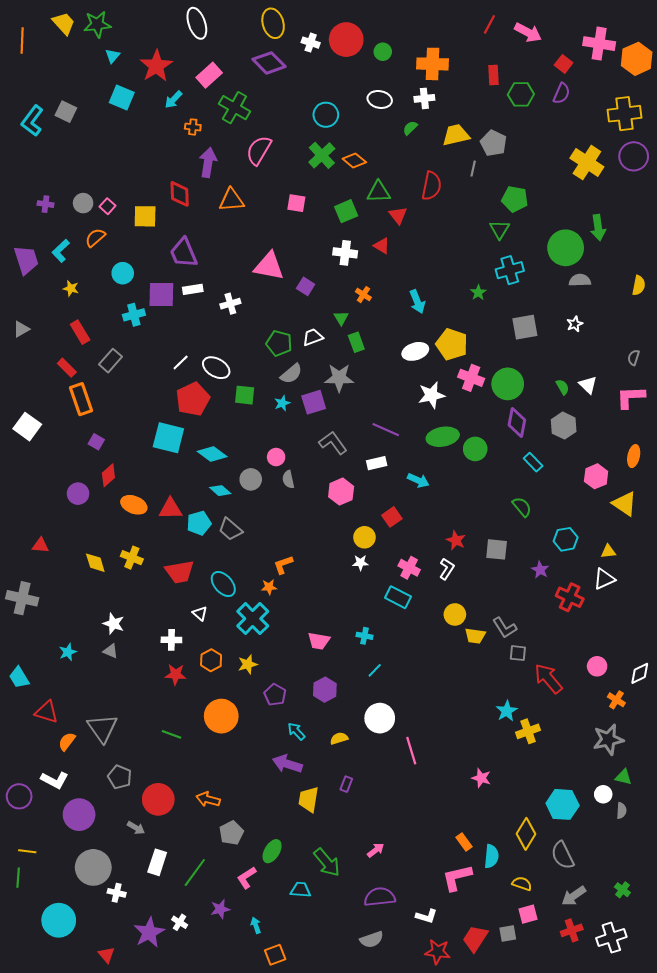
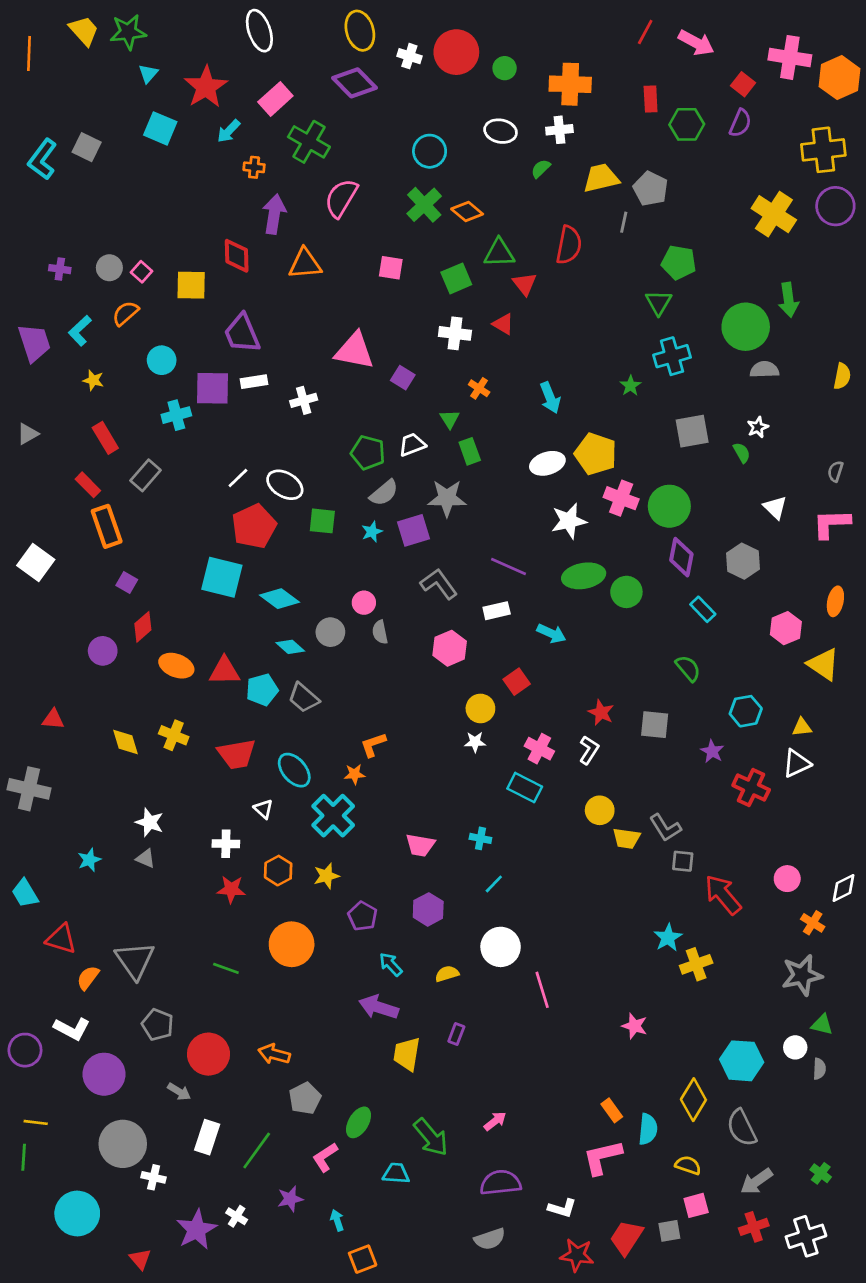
green semicircle: (563, 387) -> (742, 453), moved

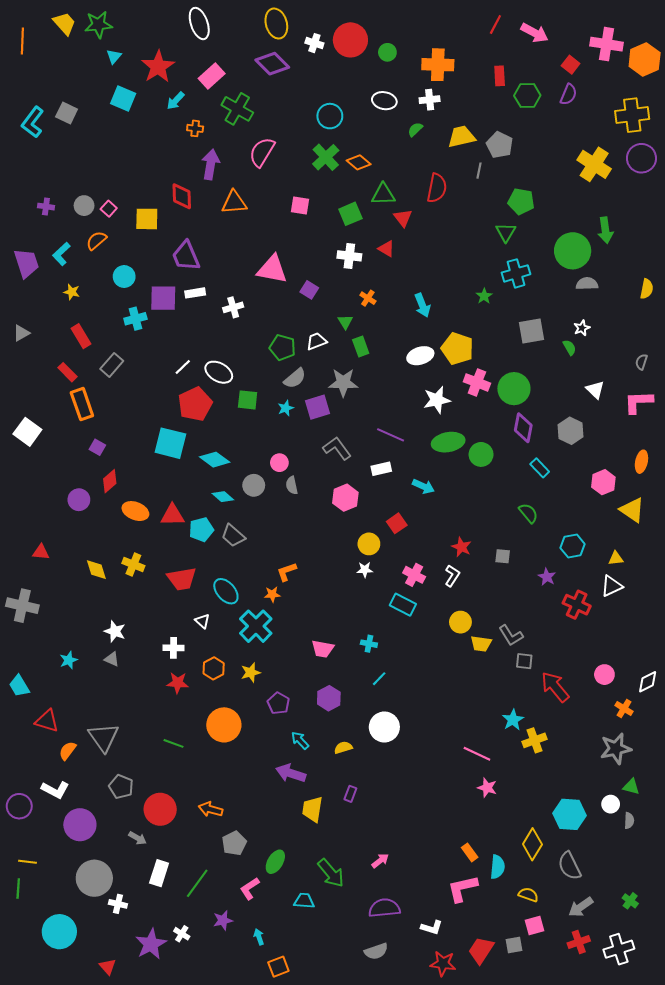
gray square: (655, 725) -> (503, 556), size x0.7
pink line: (542, 990) -> (477, 754), moved, turned -48

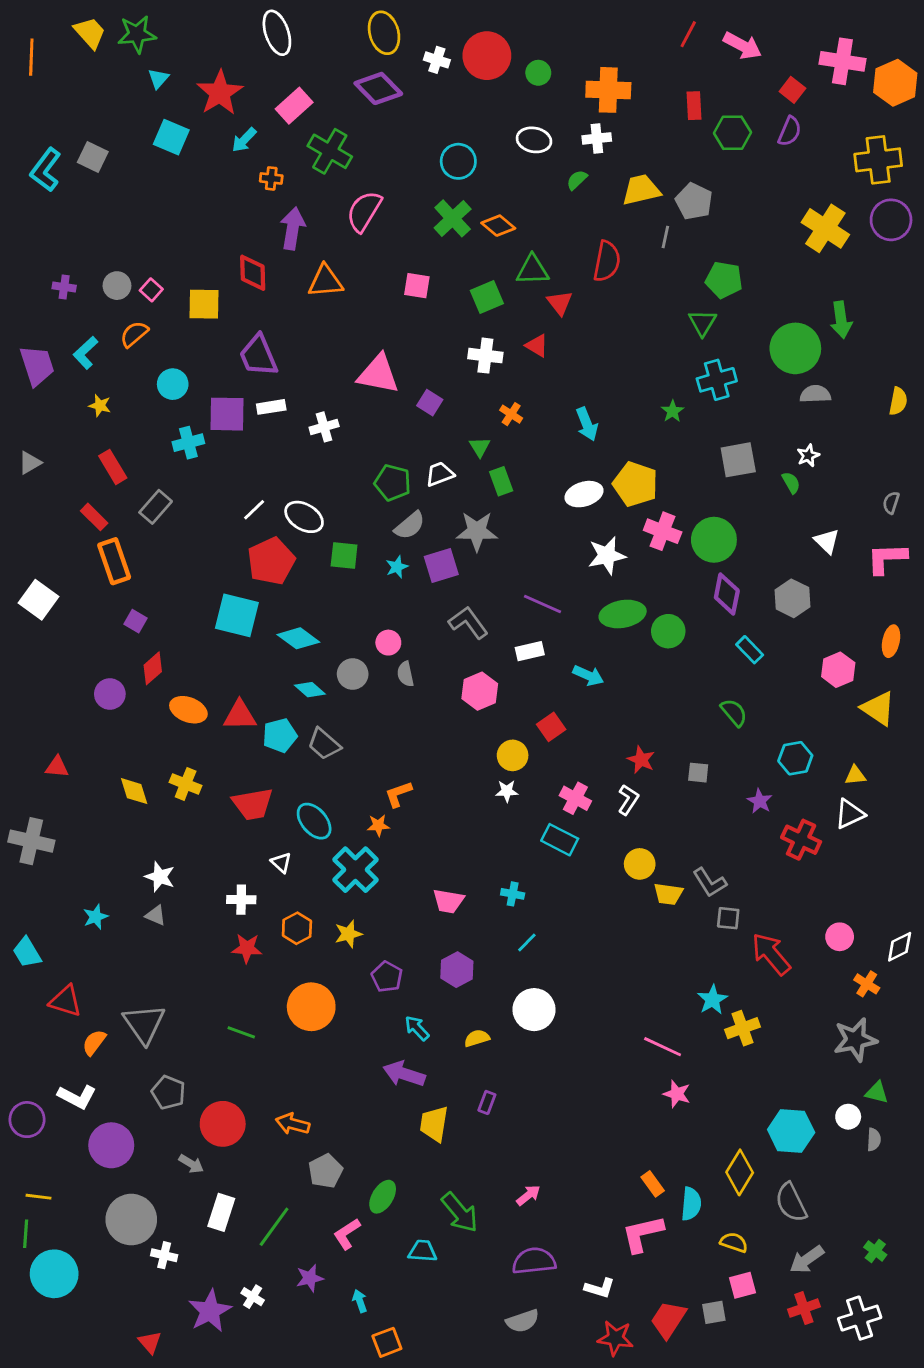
cyan circle: (59, 932) -> (54, 1274), moved

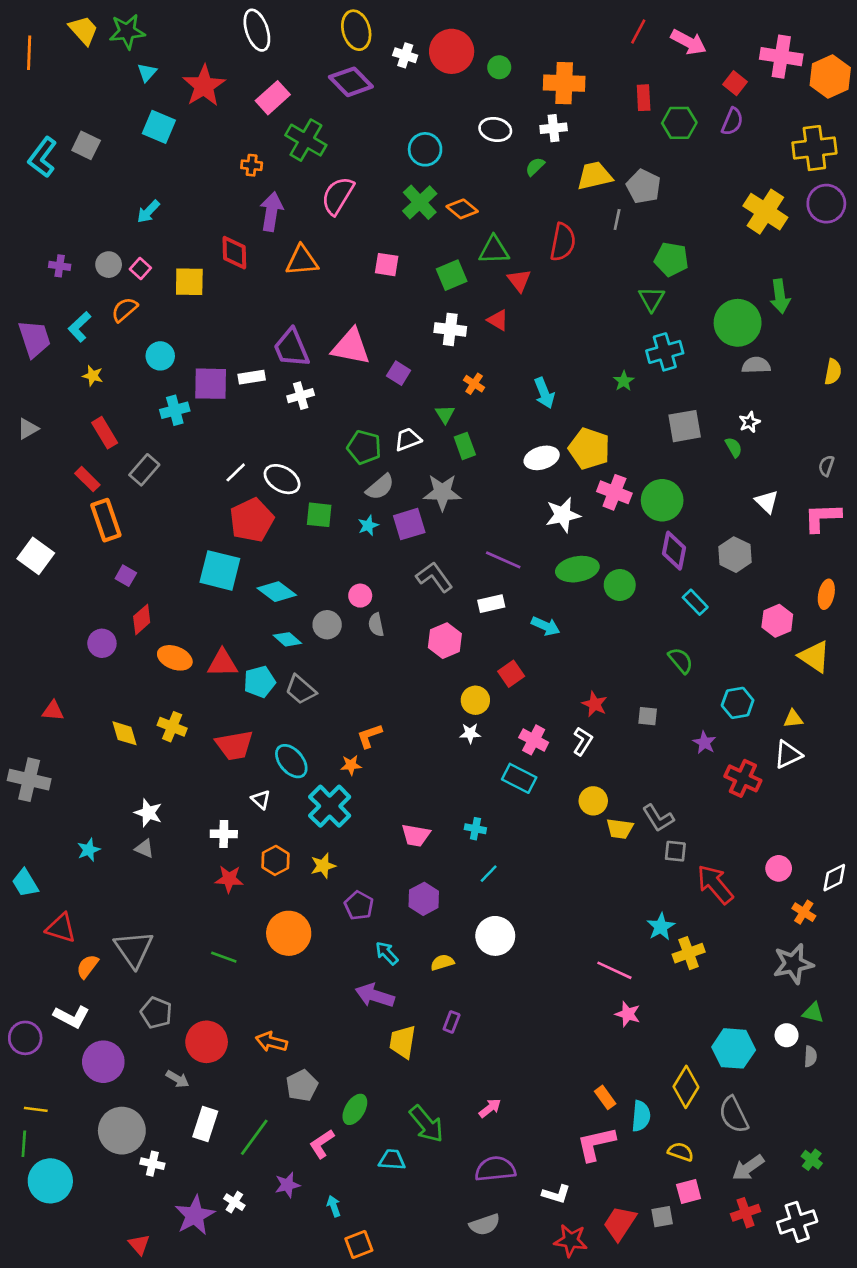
cyan arrow: (244, 140) -> (148, 212), moved
purple trapezoid: (258, 356) -> (291, 348), moved

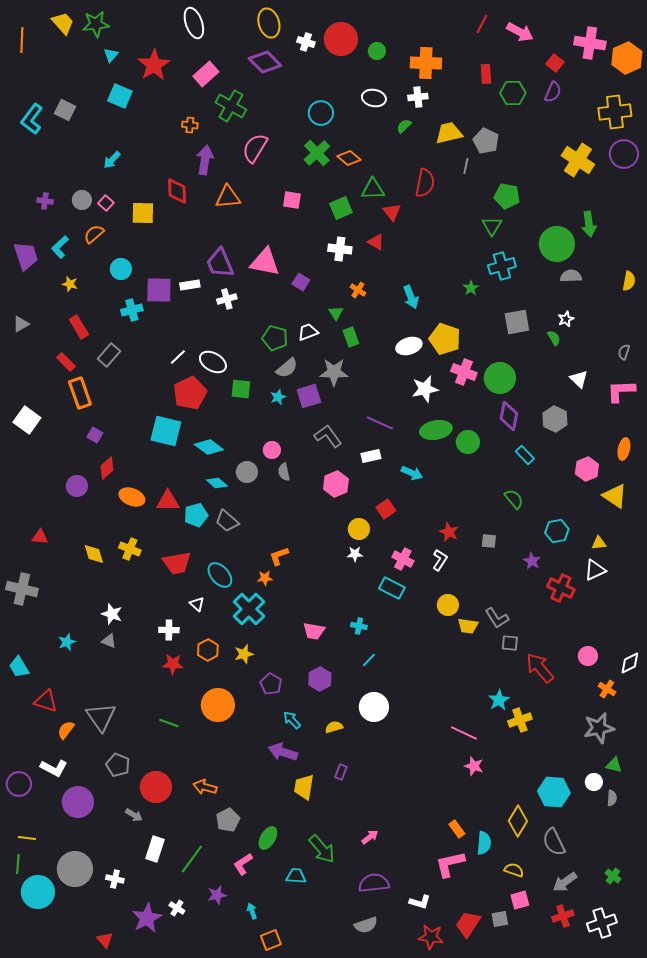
gray circle: (122, 1131) -> (75, 869), moved

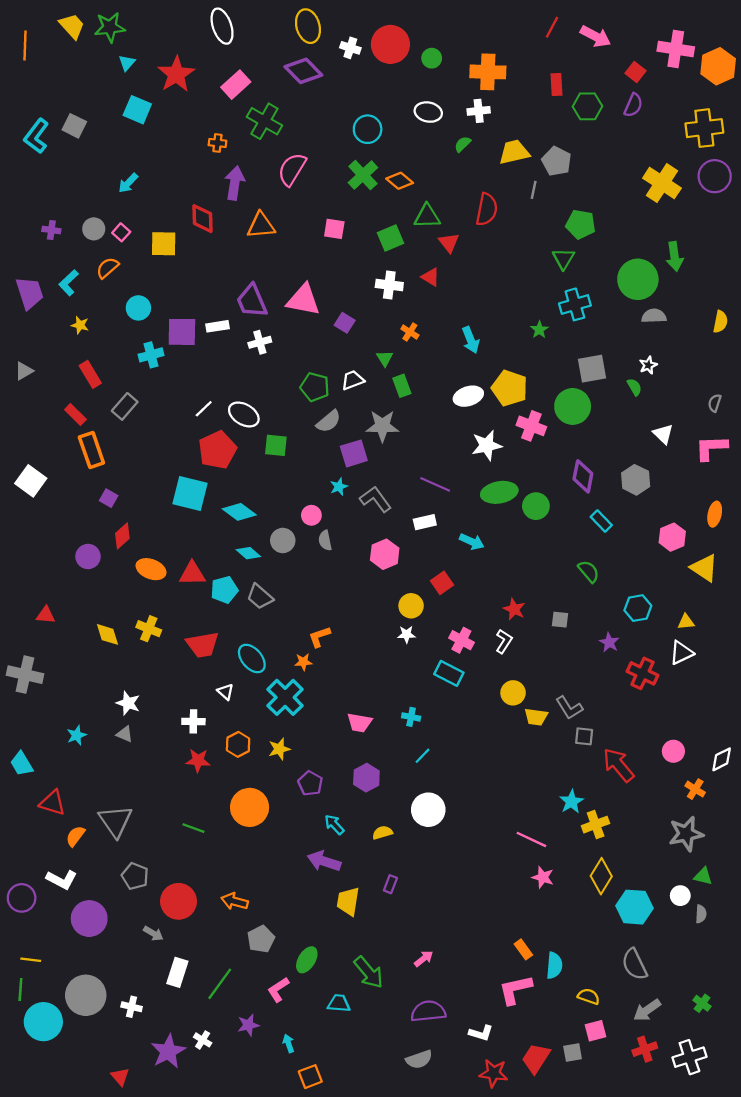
green circle: (500, 378) -> (573, 406), moved
cyan star: (278, 397) -> (339, 487), moved
yellow diamond: (518, 821) -> (601, 876), moved

